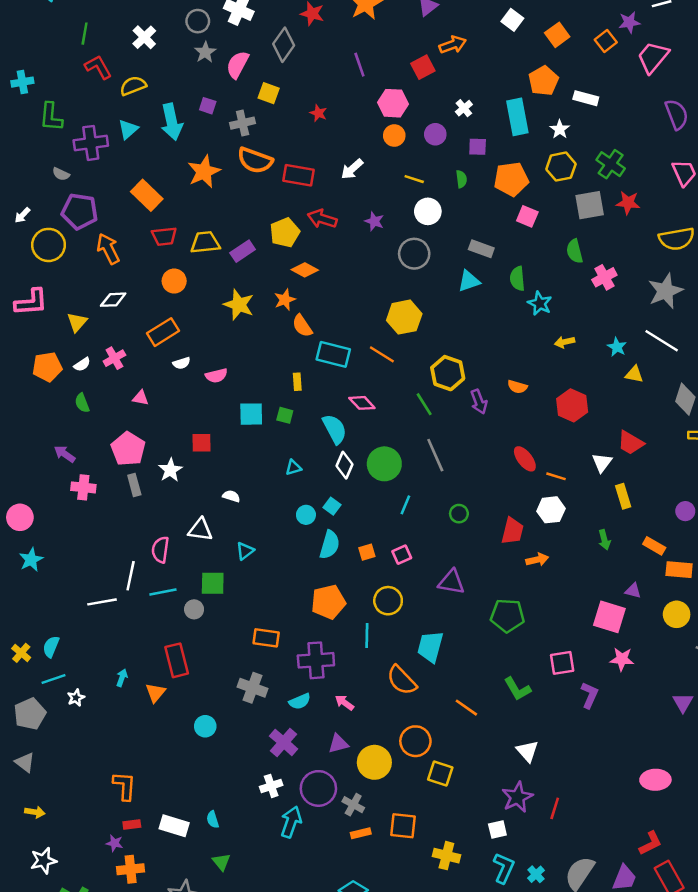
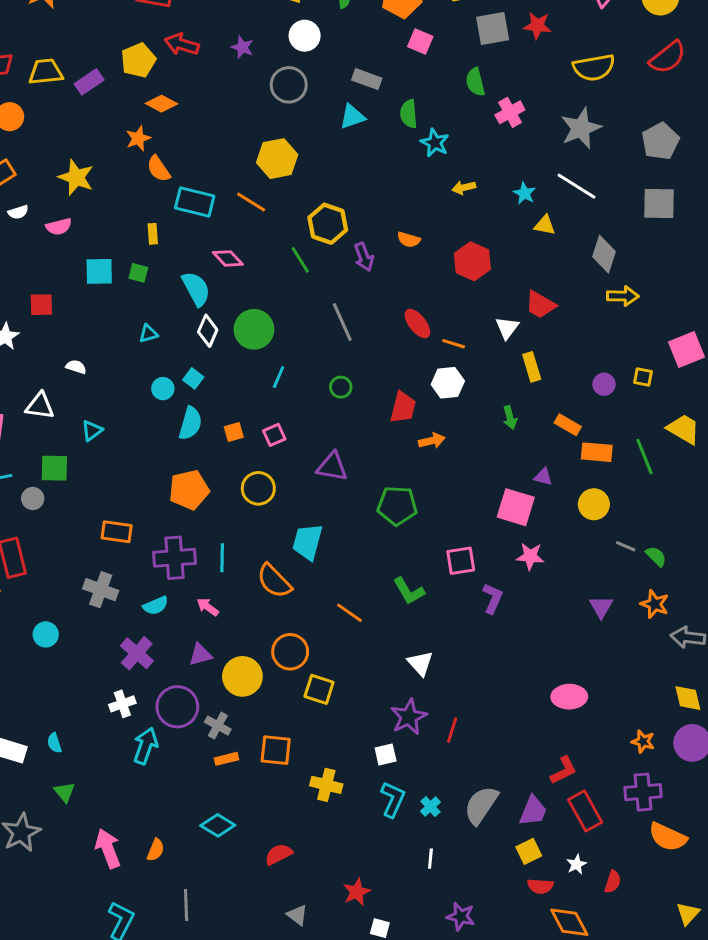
yellow star: (239, 305) -> (76, 177), moved
gray line: (435, 455) -> (342, 322), moved
cyan line: (367, 635) -> (222, 558), moved

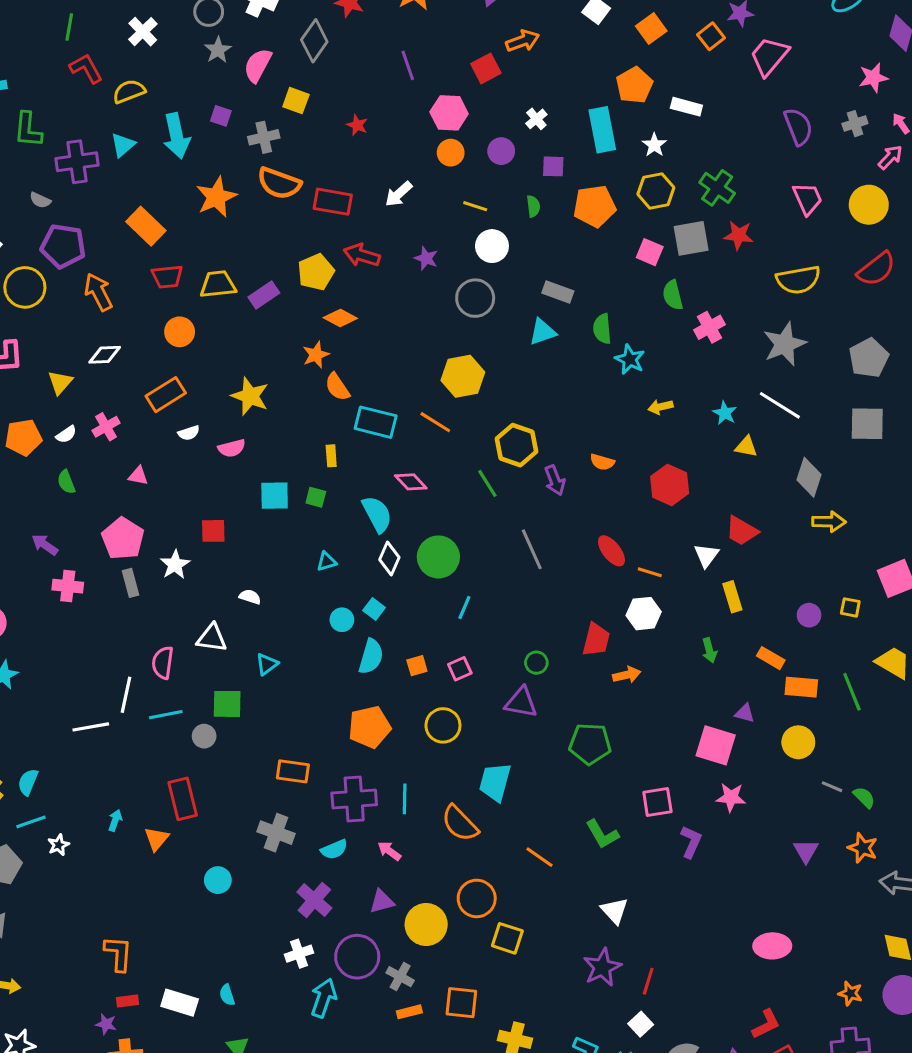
pink square: (420, 41) -> (650, 252), moved
green circle: (341, 387) -> (536, 663), moved
white square: (386, 754) -> (641, 1024), moved, turned -30

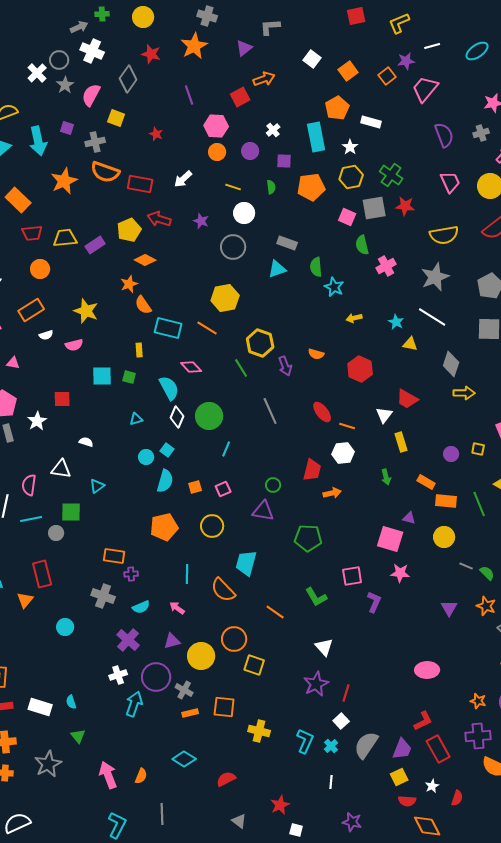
white cross: (143, 32) -> (37, 73), moved
purple cross: (354, 799) -> (131, 574), moved, size x0.5

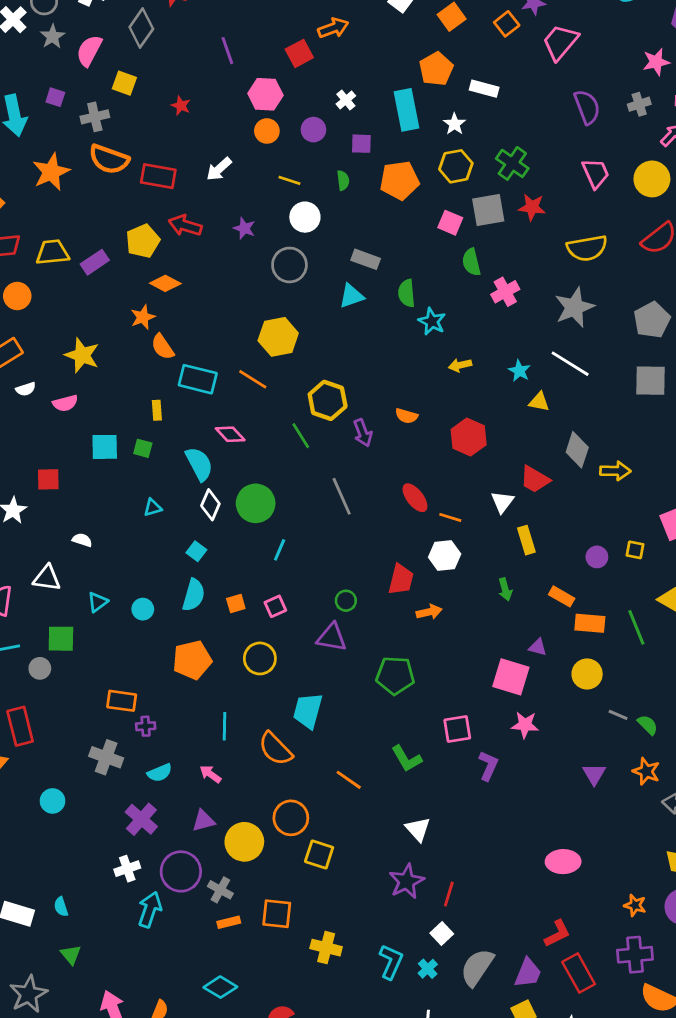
gray diamond: (451, 364) -> (577, 450), moved
cyan circle: (146, 457) -> (143, 609), moved

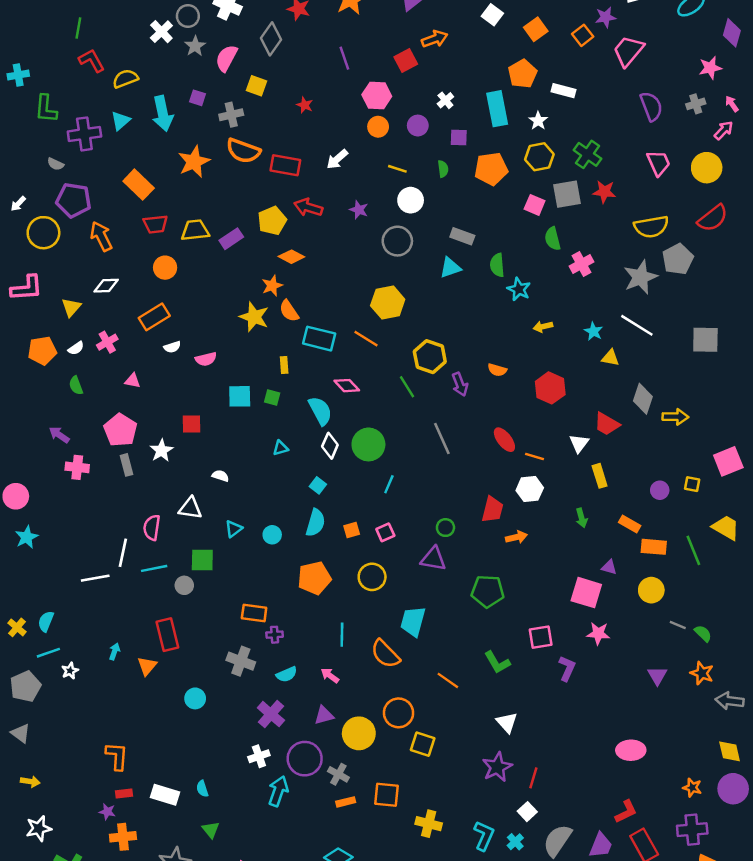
gray pentagon: (652, 320) -> (678, 259), moved
yellow star: (82, 355) -> (254, 317), moved

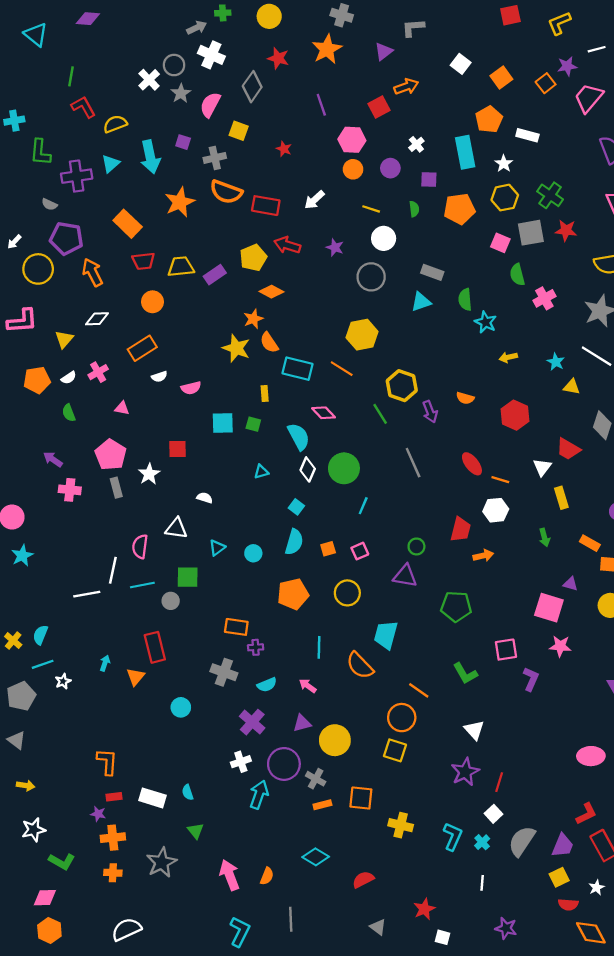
orange circle: (399, 713) -> (402, 718), moved

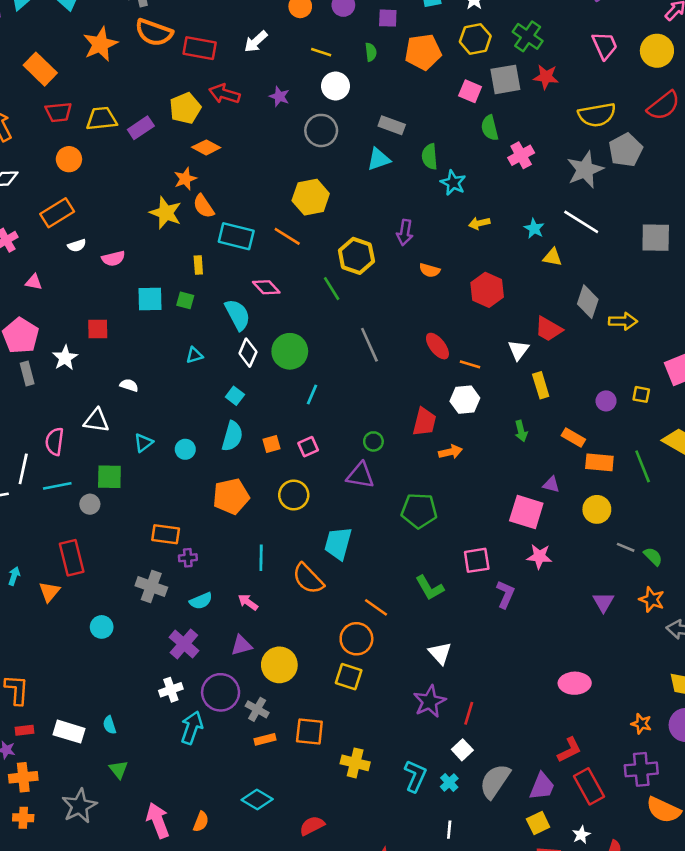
purple arrow: (430, 412) -> (405, 232), moved, turned 30

